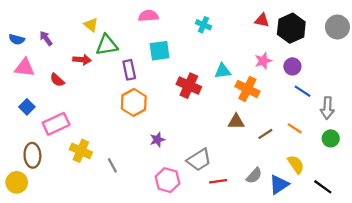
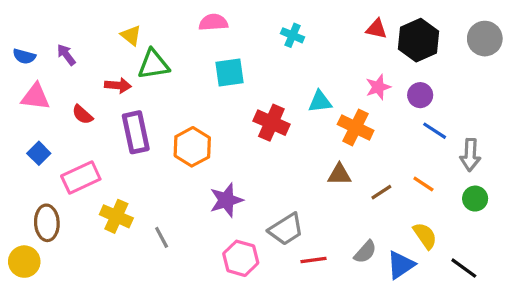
purple rectangle: (129, 70) -> (136, 132), moved, size x1.4
purple star: (157, 140) -> (226, 200), size x1.5

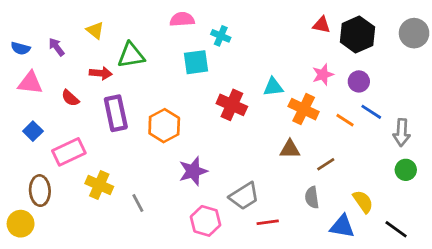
yellow triangle: (131, 35) -> (95, 30), moved
cyan cross: (292, 35) -> (221, 36), moved
orange line: (423, 184) -> (345, 120), moved
gray semicircle: (365, 252) -> (312, 197), moved, turned 130
blue triangle: (401, 265) -> (342, 226), turned 44

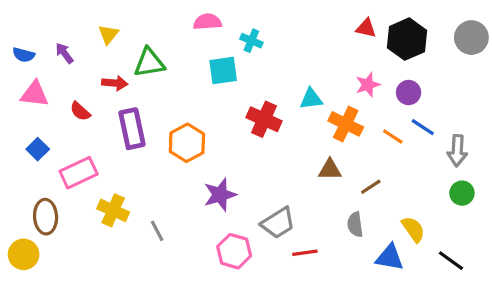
yellow triangle: (95, 30) -> (108, 34), turned 30

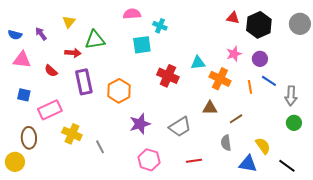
orange line: (393, 137) -> (250, 87), turned 48
blue square: (38, 149) -> (24, 95), turned -32
gray trapezoid: (278, 223) -> (180, 127), moved

